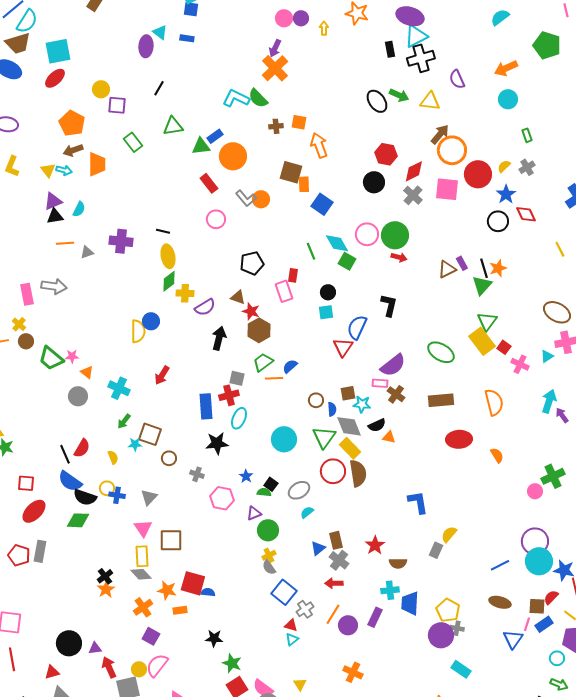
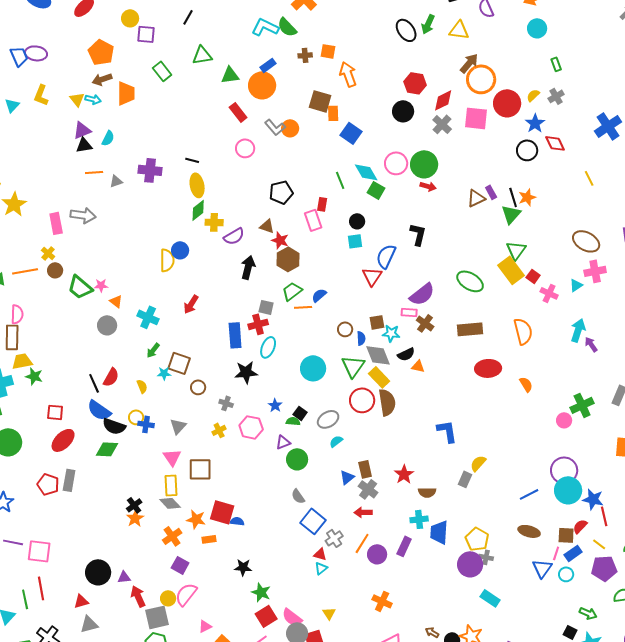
green arrow: (399, 95) -> (428, 24), turned 90
blue rectangle: (215, 136) -> (268, 65), moved
yellow cross: (269, 555) -> (219, 430), moved
cyan circle: (557, 658) -> (566, 574), moved

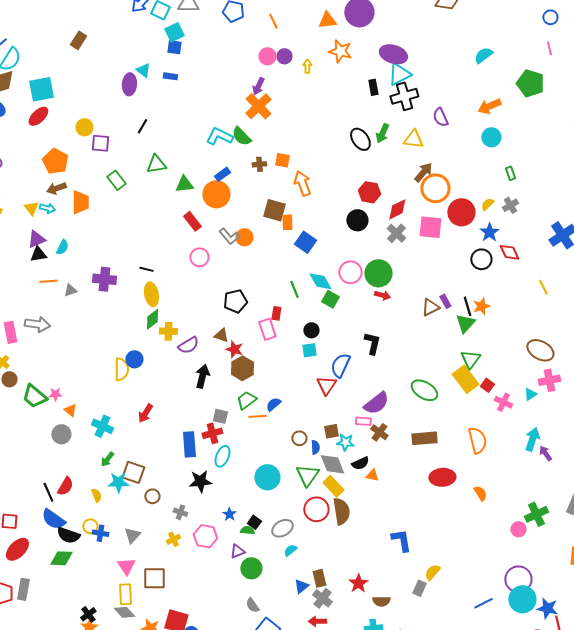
cyan star: (164, 373) -> (118, 482), size x1.5

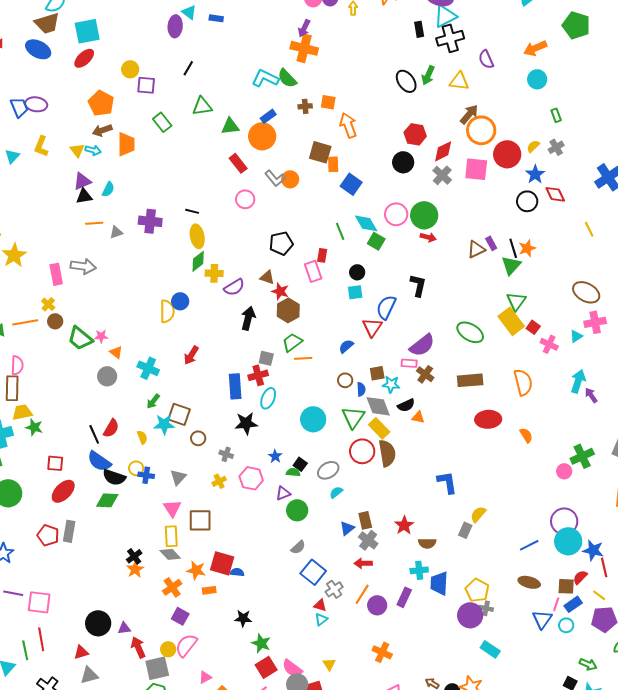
orange cross: (258, 106) -> (304, 48), turned -32
blue semicircle: (273, 404) -> (346, 346), moved
gray semicircle: (252, 605) -> (298, 547), turned -98

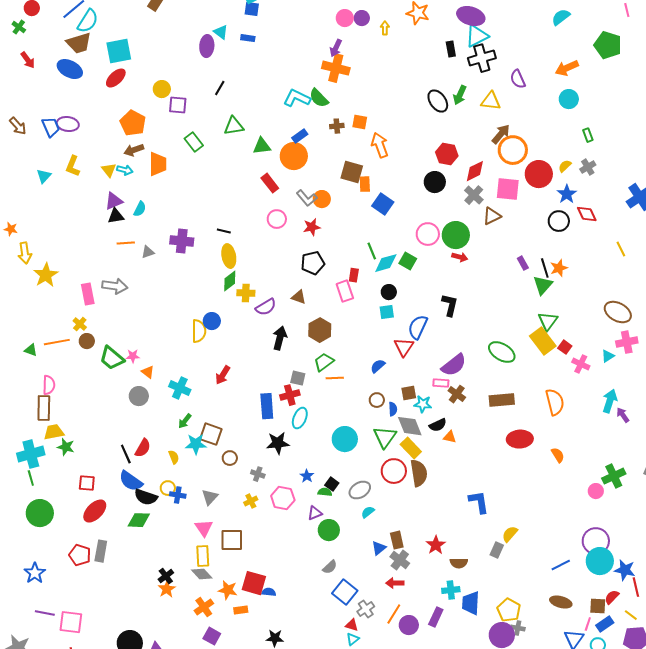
cyan diamond: (366, 223) -> (386, 263), moved, turned -75
brown triangle: (476, 249) -> (492, 216), moved
red star: (280, 291) -> (312, 227), moved, turned -30

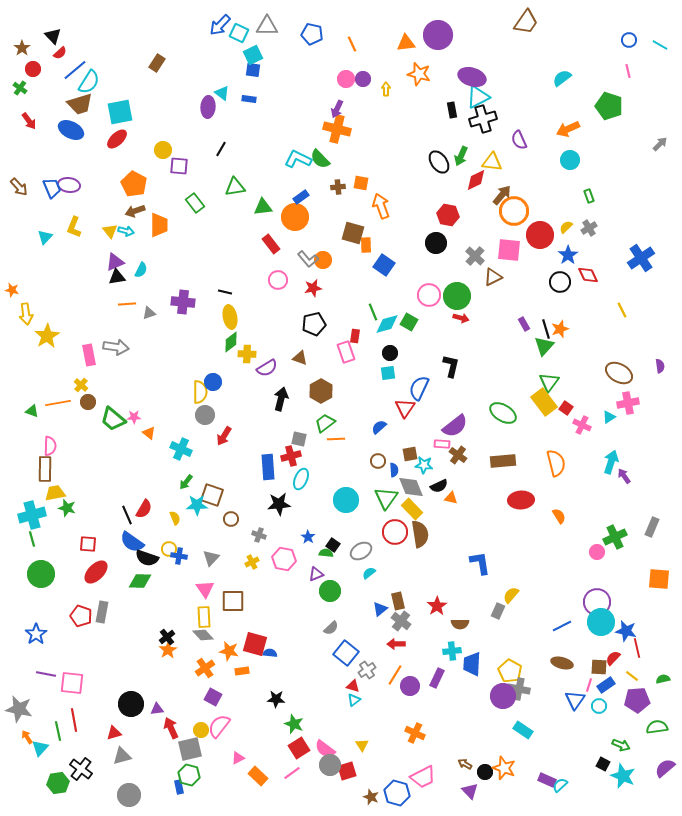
red diamond: (475, 171) -> (476, 180), moved
gray circle: (139, 396) -> (205, 415), moved
gray cross: (518, 628) -> (519, 689), size x1.5

